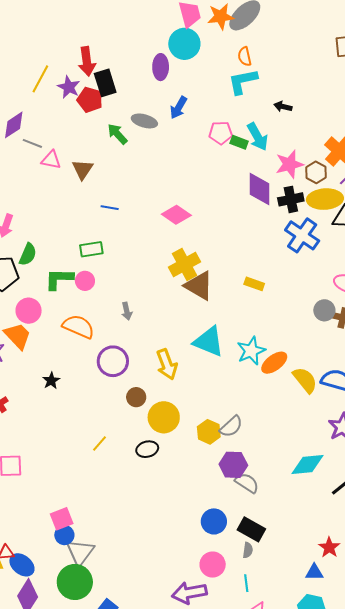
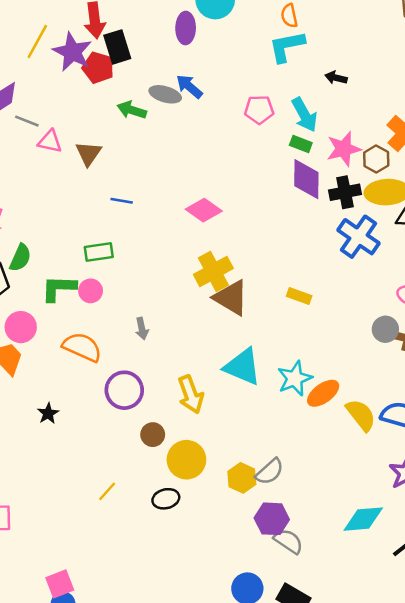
purple star: (69, 87) -> (72, 52), size x1.4
blue arrow: (179, 108) -> (189, 86), moved, turned 100
green arrow: (117, 134) -> (132, 110), turned -30
green rectangle: (239, 142) -> (301, 144), moved

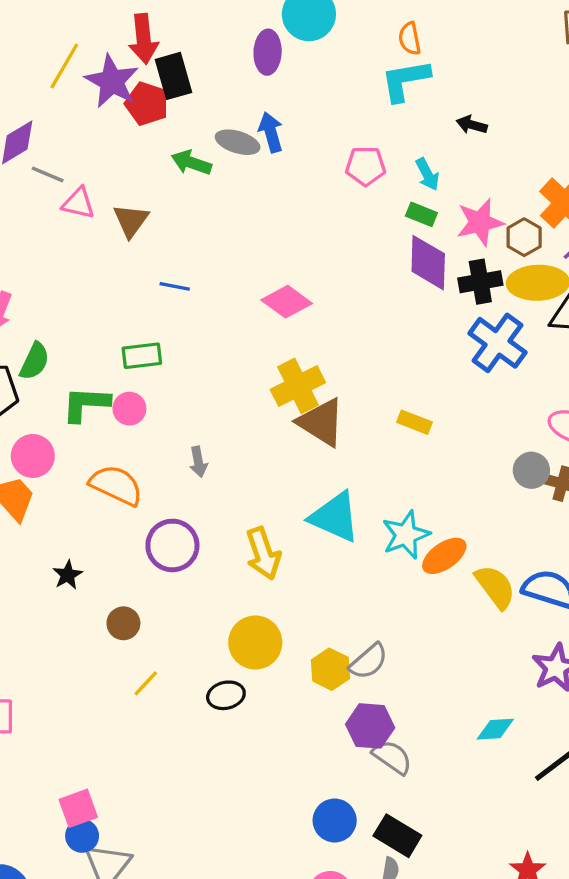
blue arrow: (189, 86) -> (271, 132), turned 32
cyan arrow: (304, 115) -> (427, 174), size x0.7
brown circle: (153, 435) -> (123, 623), moved
cyan diamond: (363, 519) -> (495, 729), size x0.7

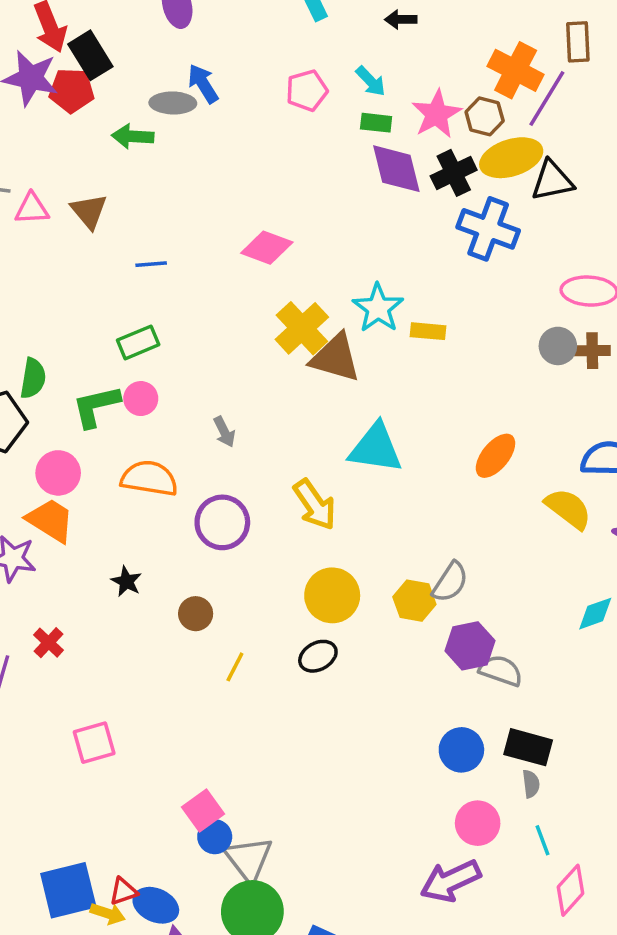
cyan star: (406, 535) -> (378, 308), moved
yellow semicircle: (495, 587) -> (568, 509), moved

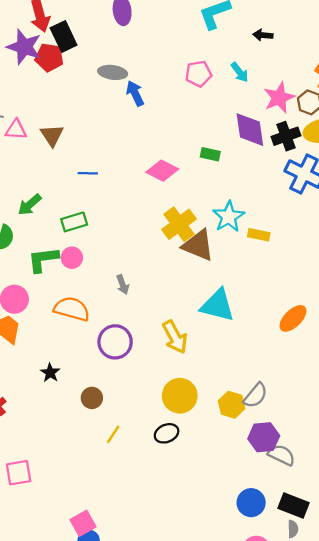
blue arrow: (203, 84) -> (135, 93), moved
green rectangle: (376, 123) -> (210, 154), moved
green arrow: (133, 136) -> (30, 205), moved, turned -50

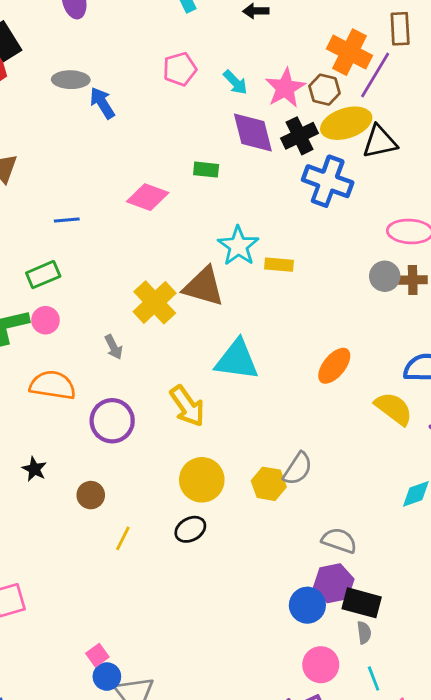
cyan arrow: (240, 72) -> (235, 82), moved
blue line: (88, 173) -> (67, 220), moved
yellow cross: (179, 224) -> (155, 302), moved
purple hexagon: (264, 437) -> (334, 583), moved
pink square: (83, 523) -> (97, 655), size x0.7

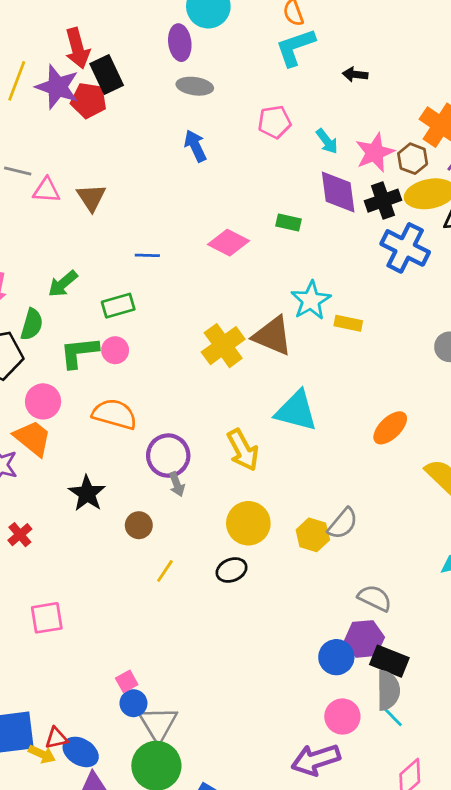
gray ellipse: (71, 80) -> (195, 86), moved
gray arrow: (114, 347) -> (177, 484), moved
black star: (34, 469) -> (87, 493), size x1.5
gray semicircle: (364, 633) -> (388, 690), size x1.8
cyan line: (374, 678) -> (392, 716), moved, turned -30

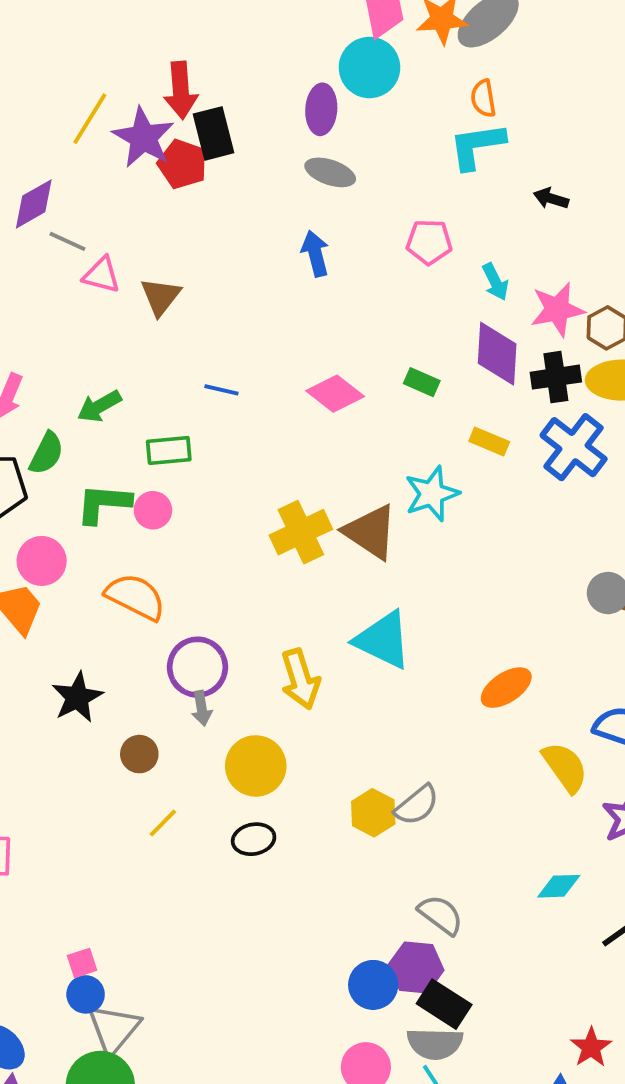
yellow rectangle: (348, 323) -> (489, 442), moved
yellow circle: (248, 523) -> (256, 766), moved
gray semicircle: (388, 690) -> (435, 1044), turned 81

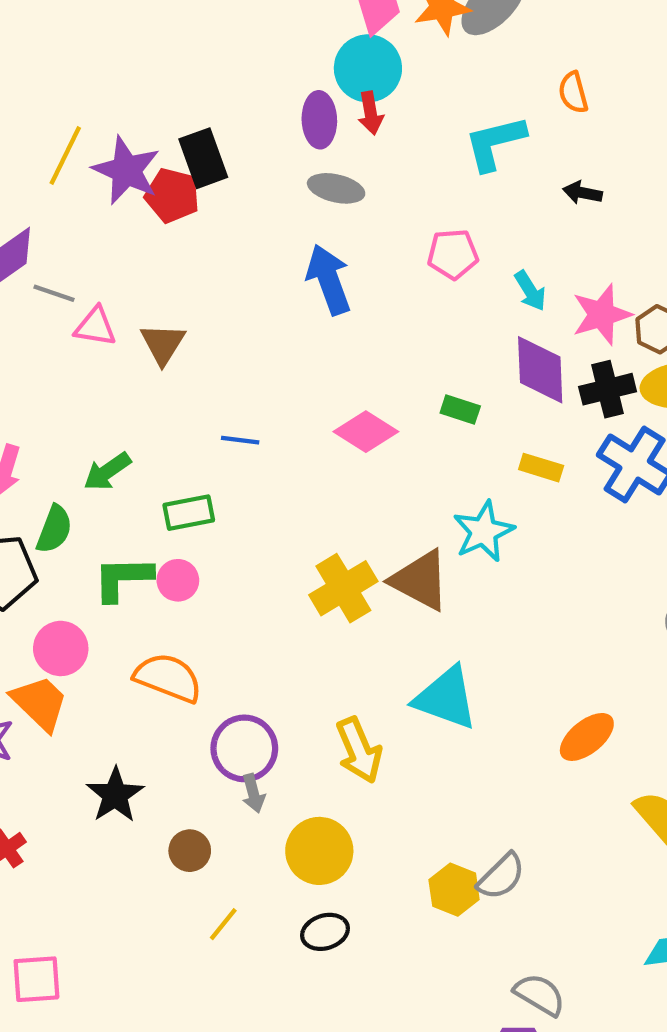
red arrow: (181, 90) -> (371, 113), moved, size x0.7
orange semicircle: (483, 98) -> (573, 93), moved
blue arrow: (315, 254) -> (329, 280), size x1.4

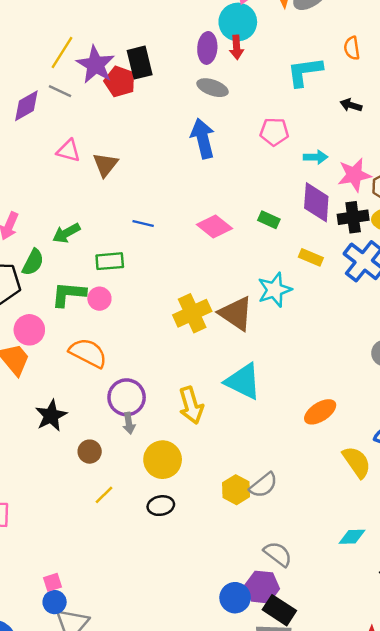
cyan arrow: (530, 291) -> (316, 157), turned -65
gray line: (54, 293) -> (60, 91), moved

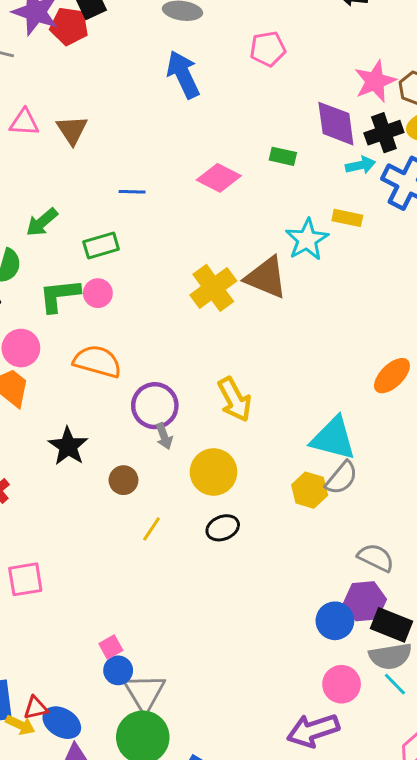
cyan arrow: (316, 157) -> (361, 165), moved
yellow rectangle: (311, 257) -> (347, 218), moved
cyan triangle: (243, 381) -> (333, 438), moved

